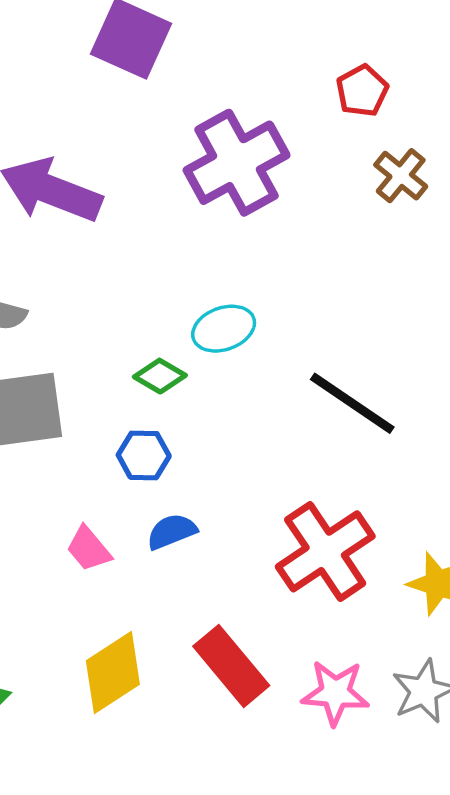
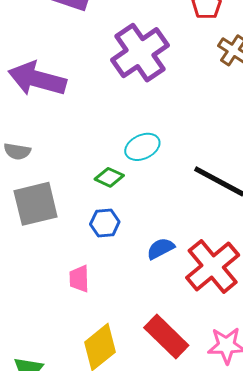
blue semicircle: (172, 531) -> (161, 249), moved
pink trapezoid: (89, 549) -> (79, 279), turned 44

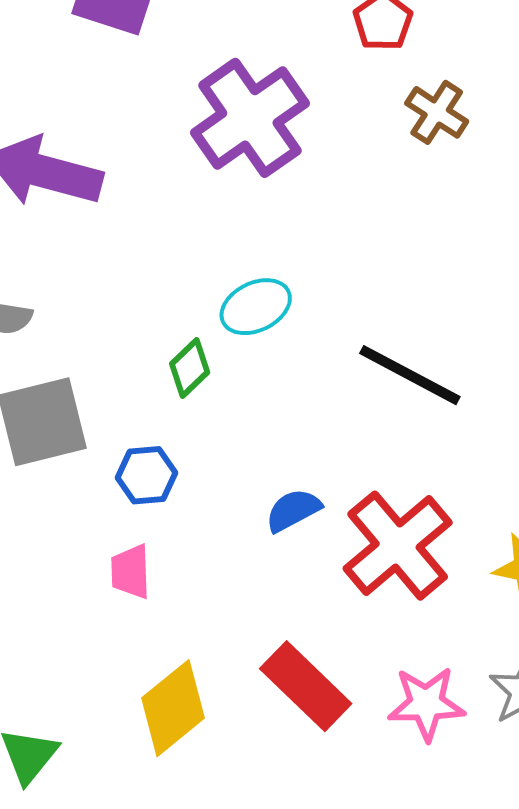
green diamond: (109, 177) -> (190, 368), turned -68
blue hexagon: (105, 223) -> (147, 475), moved

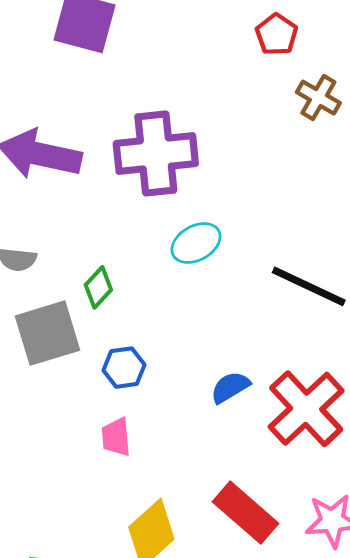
purple cross: (250, 118) -> (156, 154), moved, turned 32
green diamond: (190, 368) -> (98, 287), moved

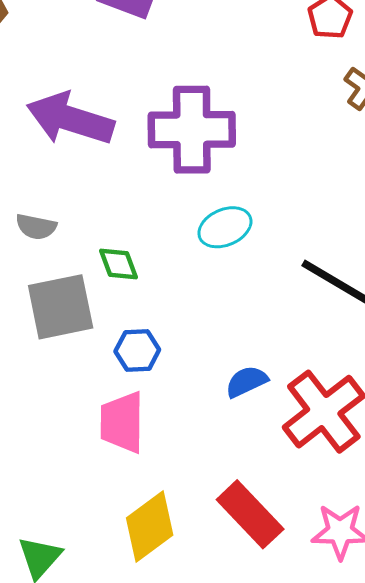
green diamond: (98, 287) -> (118, 264), turned -69
pink trapezoid: (116, 437) -> (122, 422), size x1.5

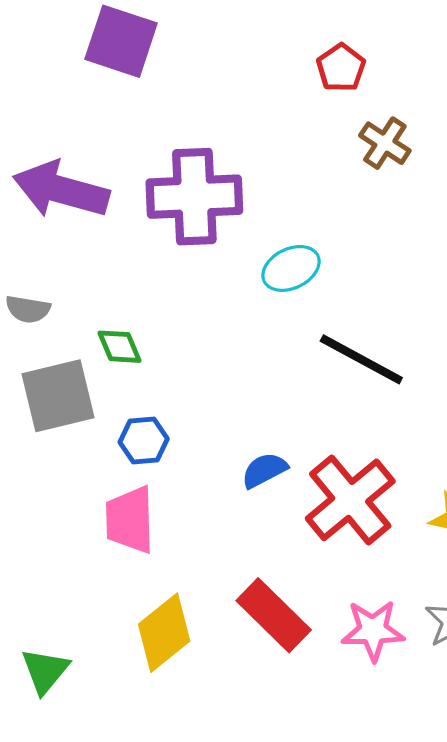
cyan ellipse: (225, 227) -> (291, 268), moved

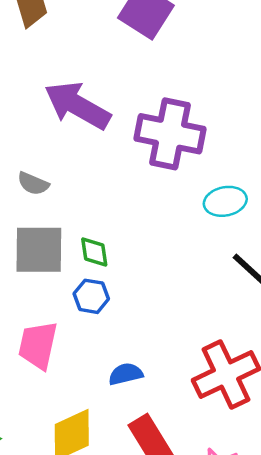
green diamond: (119, 347) -> (94, 252), moved
blue semicircle: (264, 470) -> (126, 374), moved
pink trapezoid: (130, 520) -> (38, 345), moved

